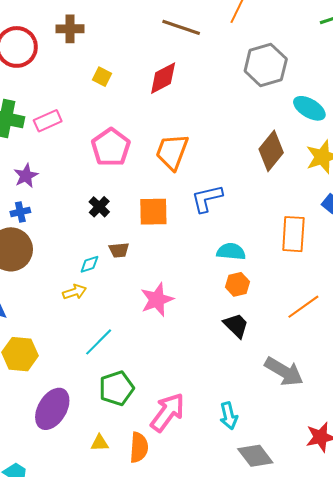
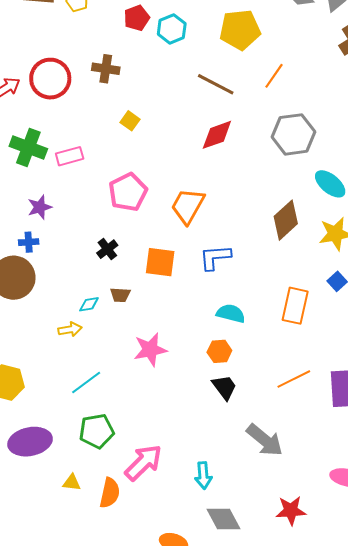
red diamond: (163, 78) -> (217, 135), moved
orange hexagon: (237, 284) -> (219, 351), moved
purple ellipse: (52, 409) -> (30, 442), turned 39

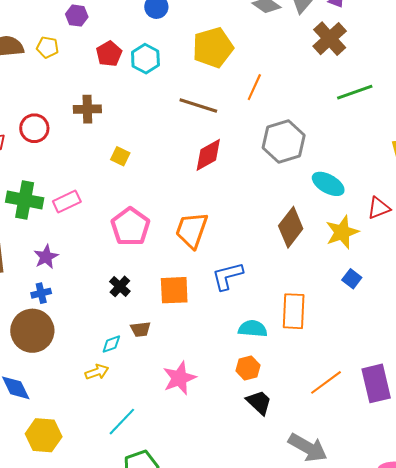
red circle: (50, 79) -> (34, 128), size x0.7
orange rectangle: (295, 306) -> (294, 311), moved

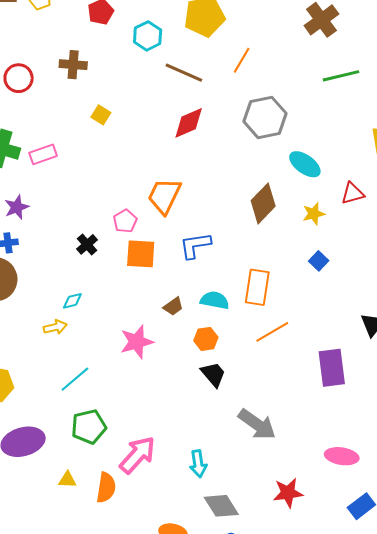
cyan hexagon: (145, 59) -> (148, 36), moved
pink pentagon: (130, 227) -> (125, 221), moved, size x0.6
yellow star: (342, 232) -> (314, 214), size x0.7
brown trapezoid: (140, 329) -> (173, 306), moved, turned -35
orange line: (326, 382) -> (272, 332), moved

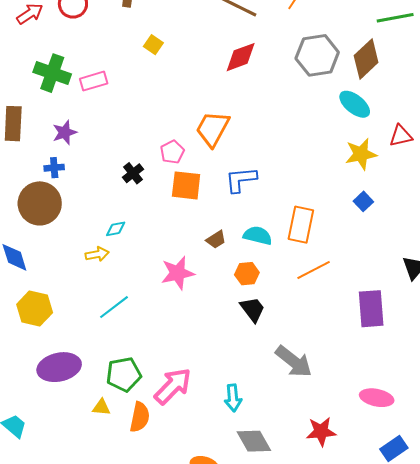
brown diamond: (263, 203) -> (366, 59), moved
yellow star: (314, 214) -> (361, 154), size x1.4
green pentagon: (89, 427) -> (124, 374), moved

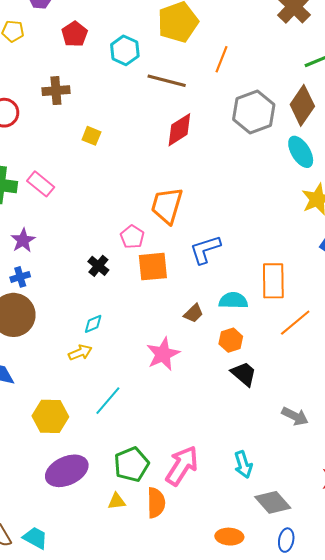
pink rectangle: (94, 81) -> (41, 184), turned 68
cyan ellipse: (355, 104) -> (301, 152), turned 32
yellow hexagon: (35, 308) -> (50, 416), moved
gray arrow: (294, 362) -> (295, 416), size x0.7

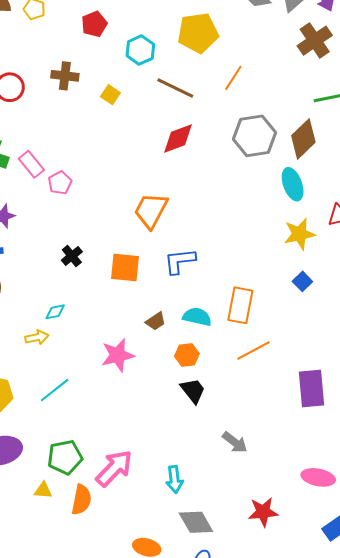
yellow square: (91, 136) -> (110, 95), moved
pink pentagon: (132, 237) -> (60, 183), moved

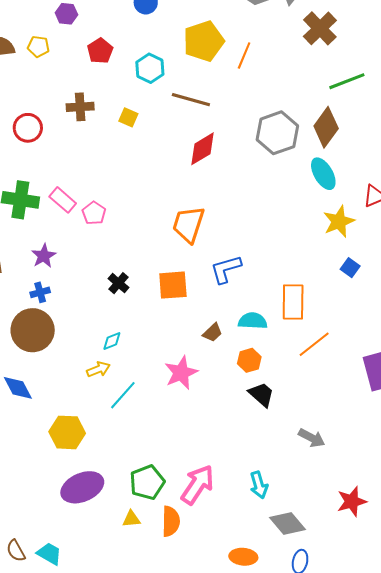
orange line: (233, 78) -> (244, 56), moved
cyan line: (55, 390) -> (123, 395), moved

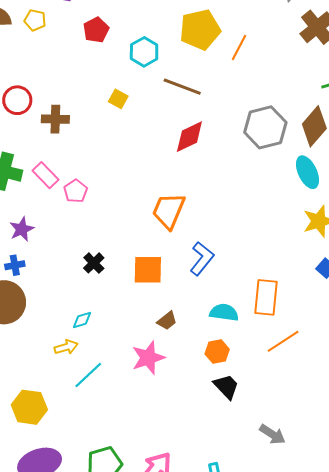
brown cross: (80, 107) -> (55, 119), moved
blue L-shape: (226, 269) -> (202, 259), turned 140
brown trapezoid: (213, 333) -> (167, 321), moved

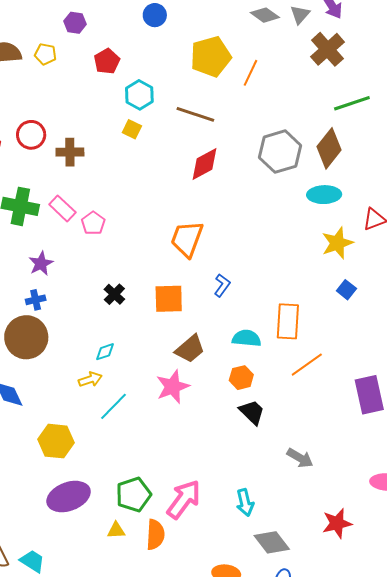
cyan hexagon: (144, 52) -> (139, 95), moved
cyan ellipse: (308, 172) -> (324, 195), turned -64
blue L-shape: (202, 259) -> (222, 285), size x0.7
brown trapezoid: (167, 321) -> (190, 349), size x1.5

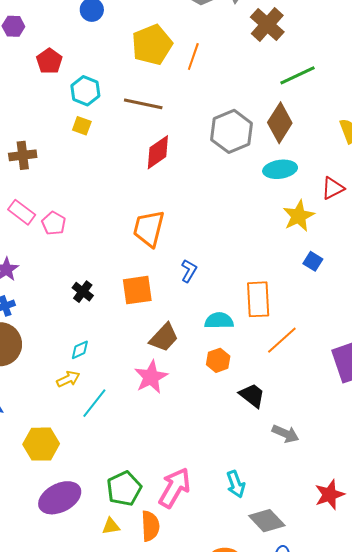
black trapezoid: (252, 412) -> (252, 395), moved

